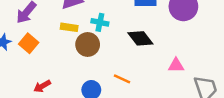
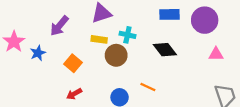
orange square: (29, 43) -> (73, 63), moved
pink triangle: (176, 65) -> (216, 54), moved

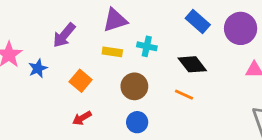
blue rectangle: (169, 14) -> (198, 22), turned 42
brown circle: (116, 55) -> (134, 86), moved
orange line: (148, 87) -> (184, 95), moved

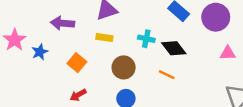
purple arrow: (64, 35) -> (63, 23), turned 55
cyan cross: (147, 46) -> (146, 39), moved

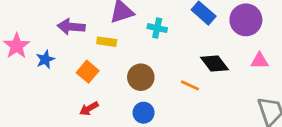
yellow rectangle: (104, 38) -> (107, 42), moved
cyan cross: (146, 39) -> (157, 28), moved
black diamond: (174, 48) -> (215, 64), moved

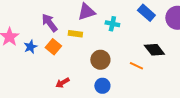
purple arrow: (71, 27) -> (49, 23), turned 48
orange square: (88, 72) -> (53, 47), moved

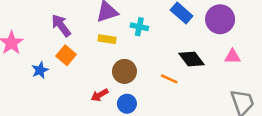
yellow rectangle: (75, 34) -> (107, 39), moved
blue star: (30, 47) -> (40, 70), moved
red arrow: (62, 83) -> (100, 95), moved

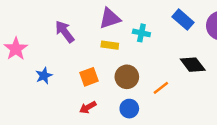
orange square: (66, 55) -> (89, 77), moved, turned 30
orange line: (169, 79) -> (161, 88), moved, turned -63
red arrow: (100, 95) -> (88, 107), moved

